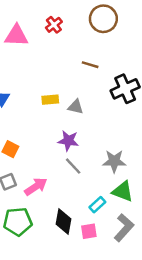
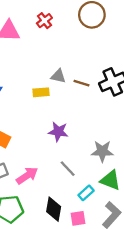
brown line: (90, 65) -> (81, 83), moved
gray triangle: (76, 107) -> (58, 76), moved
gray line: (73, 166) -> (68, 169), moved

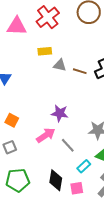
red cross: (44, 21) -> (48, 17), size x1.6
yellow rectangle: (41, 92) -> (45, 51), moved
pink arrow: (27, 176) -> (46, 135), moved

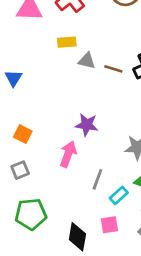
pink arrow: (46, 135) -> (68, 154), turned -36
gray line: (68, 145) -> (97, 179), moved, turned 63
black diamond: (56, 180) -> (77, 237), moved

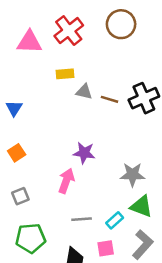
orange square: (23, 134) -> (17, 153), moved, turned 30
gray line: (97, 179) -> (82, 219), moved, turned 66

